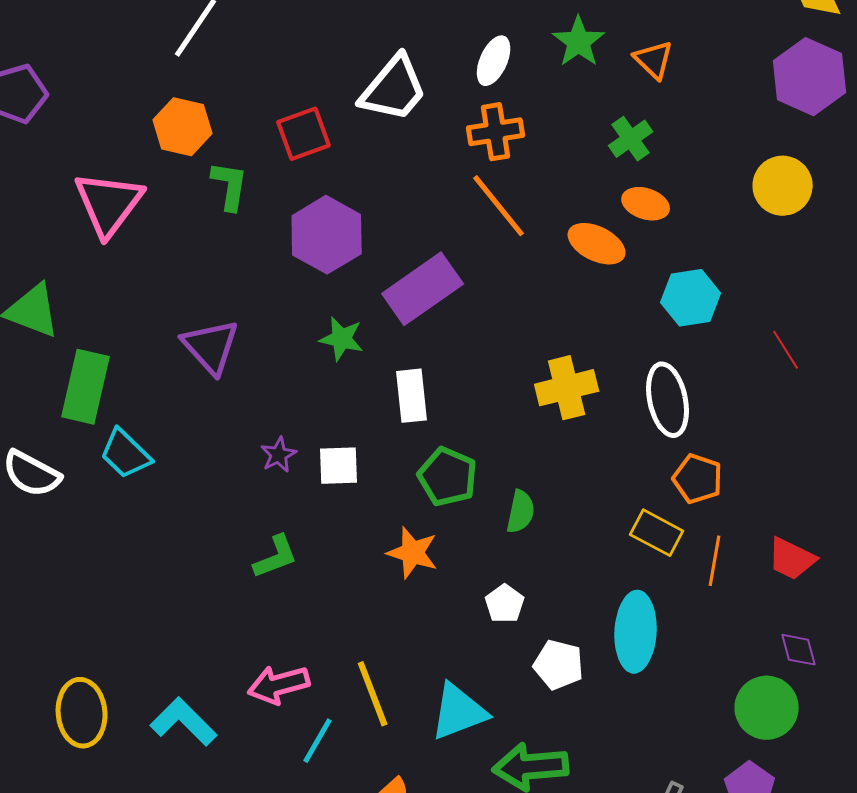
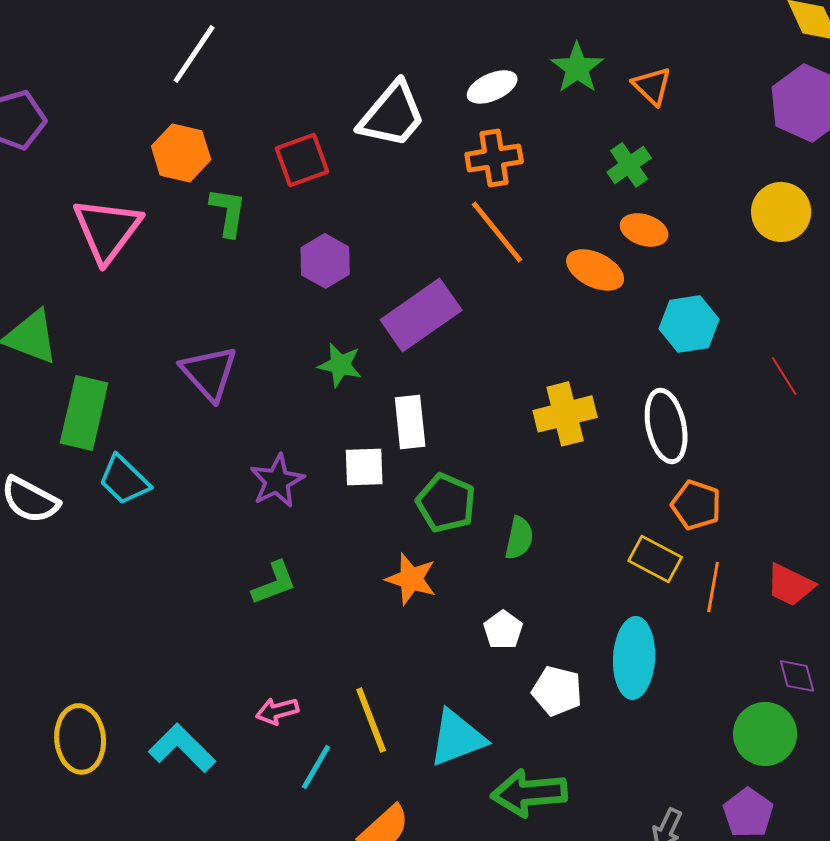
white ellipse: (494, 61) -> (492, 87), turned 42
purple hexagon: (327, 235) -> (325, 261), size x0.7
purple star: (279, 455) -> (277, 481), size x1.5
white square: (339, 466) -> (364, 467), moved
pink arrow: (279, 685) -> (277, 711), size x0.7

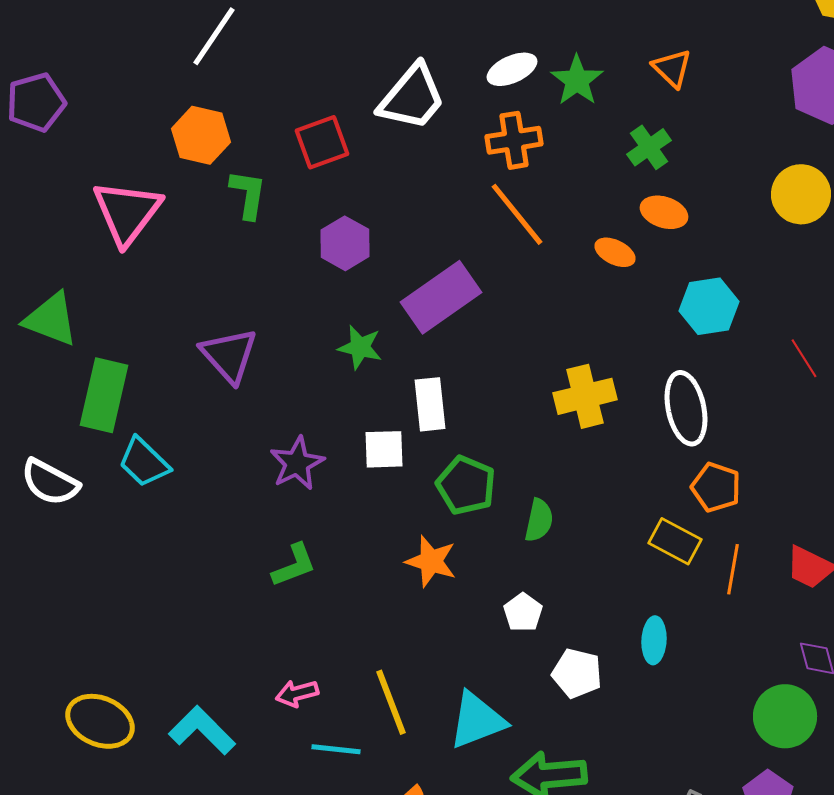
green star: (577, 68) -> (577, 80), moved
orange ellipse: (595, 270) -> (615, 252), size x0.7
cyan ellipse: (634, 658) -> (654, 640), size x0.6
yellow ellipse: (80, 739) -> (100, 721), turned -62
cyan line: (316, 767) -> (336, 749), turned 66

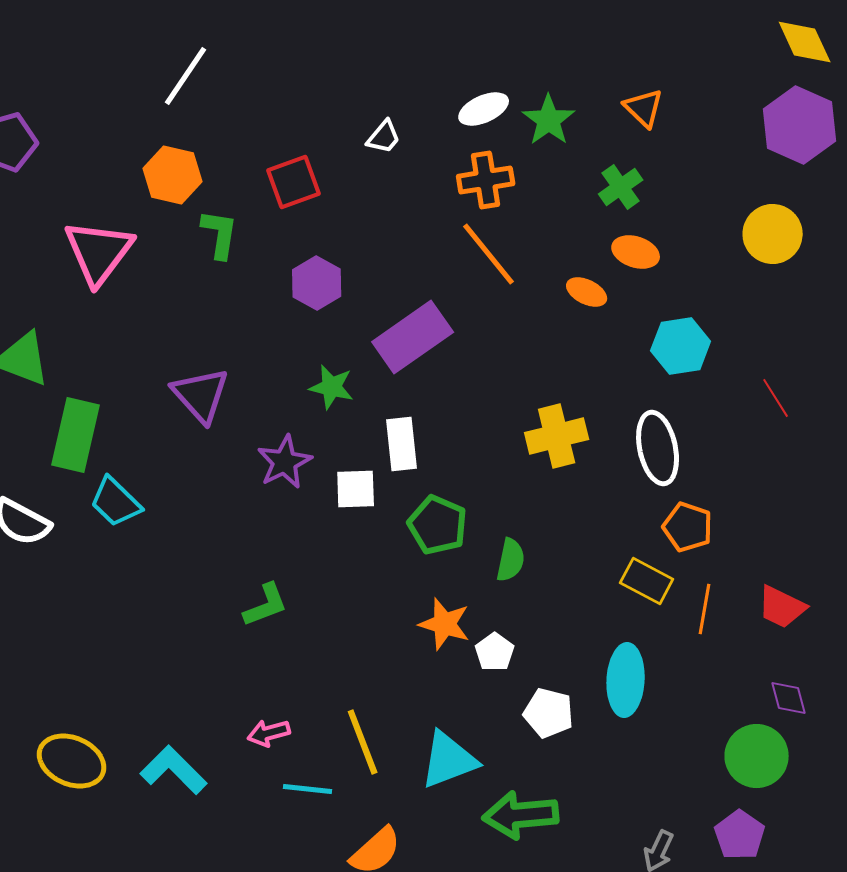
white trapezoid: (412, 97) -> (384, 137), size x0.5
purple star: (297, 463) -> (285, 462), moved
orange star: (431, 561) -> (445, 624), moved
cyan ellipse: (654, 640) -> (626, 680), size x1.5

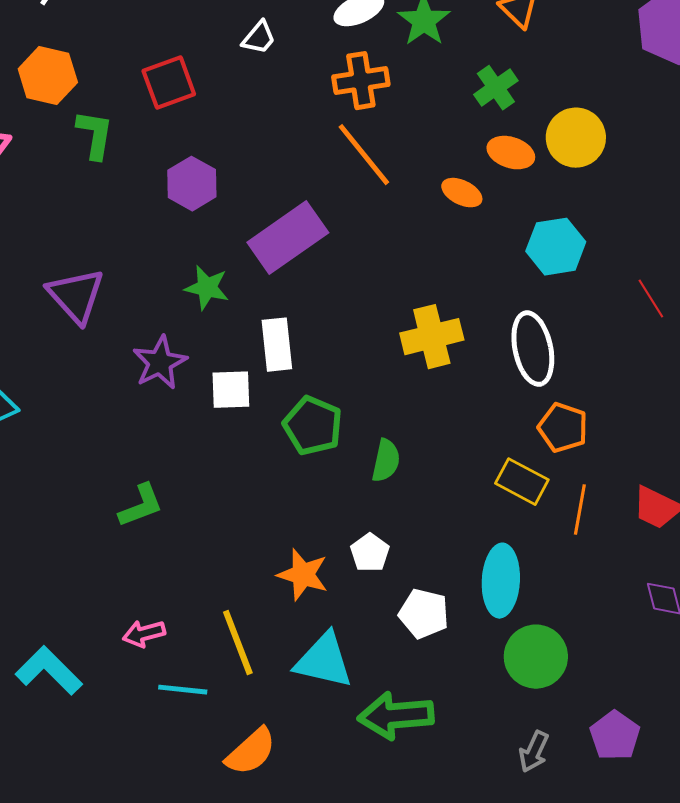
yellow circle: (773, 234) -> (576, 138), moved
orange star: (445, 624) -> (303, 575), moved
green circle: (757, 756) -> (536, 657), moved
cyan triangle: (449, 760) -> (324, 661), turned 34

